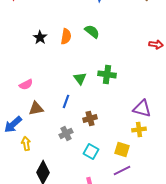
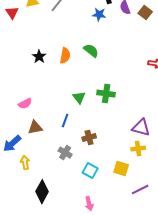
gray cross: (66, 133) -> (65, 153), turned -32
purple line: (122, 170) -> (140, 190), moved

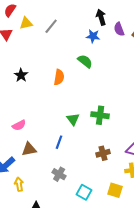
green semicircle: (91, 51) -> (85, 61), moved
black star: (39, 57) -> (21, 75), moved
brown cross: (89, 138) -> (103, 153), moved

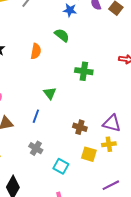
green cross: (100, 115) -> (84, 71), moved
brown cross: (103, 153) -> (80, 127), turned 32
yellow square: (115, 190) -> (89, 154), moved

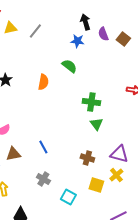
green triangle: (50, 93) -> (96, 124), moved
blue line: (36, 116) -> (43, 147), turned -48
yellow cross: (109, 144) -> (116, 175), turned -32

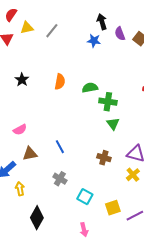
green semicircle: (69, 66) -> (90, 88), moved, turned -49
yellow square: (96, 185) -> (113, 208), moved, turned -35

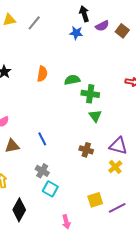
purple semicircle: (120, 34) -> (102, 26), turned -96
cyan square: (85, 197) -> (50, 189), moved

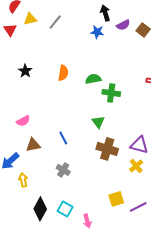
green triangle: (95, 116) -> (98, 122), moved
brown cross: (86, 150) -> (107, 149), size x1.5
cyan square: (50, 189) -> (65, 209), moved

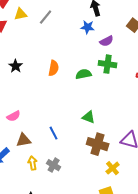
purple semicircle: (123, 25) -> (107, 41), moved
green cross: (111, 93) -> (108, 64), moved
green triangle: (98, 122) -> (89, 117), turned -32
yellow cross: (136, 166) -> (113, 168), moved
yellow arrow: (23, 180) -> (33, 163), moved

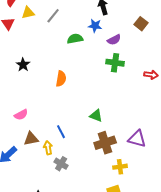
orange semicircle: (54, 68) -> (61, 79), moved
green semicircle: (84, 74) -> (75, 39), moved
brown cross: (98, 144) -> (105, 143), turned -35
yellow arrow: (33, 163) -> (48, 148), moved
yellow cross: (113, 168) -> (120, 167), turned 32

